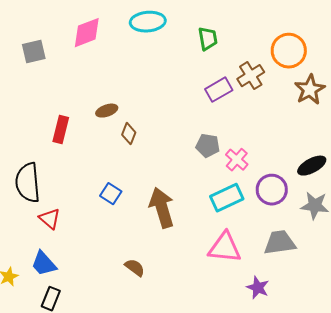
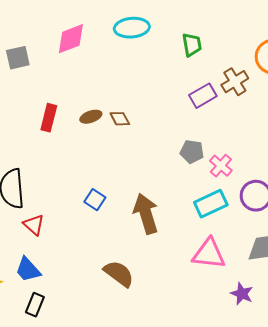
red rectangle: (61, 130) -> (49, 118), moved
brown diamond: (129, 134) -> (120, 119), moved, turned -50
brown semicircle: (135, 268) -> (119, 274), size x1.5

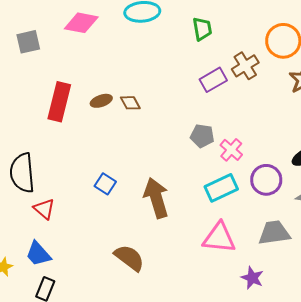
pink diamond: (71, 39) -> (81, 23), turned 32
red rectangle: (49, 118) -> (59, 102), size x1.4

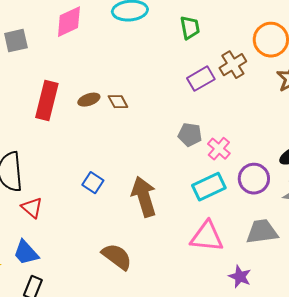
pink diamond: (81, 23) -> (69, 22), turned -36

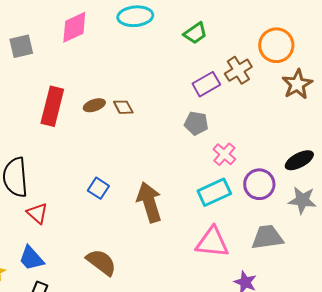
green trapezoid: (190, 28) -> (195, 33), turned 65
gray pentagon: (190, 135) -> (196, 123), moved
brown semicircle: (117, 257) -> (101, 262), moved

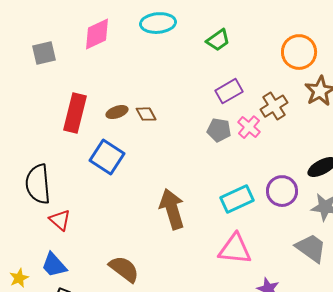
brown cross: (238, 70) -> (274, 106), moved
pink cross: (224, 154) -> (249, 127), moved
blue square: (98, 188) -> (107, 157), moved, size x1.6
gray trapezoid: (267, 237) -> (311, 248), moved, turned 44

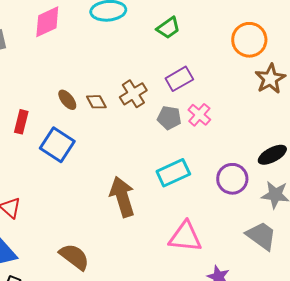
brown cross: (274, 106) -> (133, 94), moved
brown ellipse: (117, 112) -> (67, 100), turned 70
red rectangle: (75, 113) -> (21, 122), moved, size x0.6
cyan rectangle: (237, 199) -> (173, 173), moved

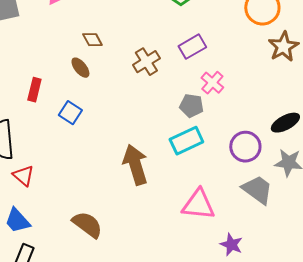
brown diamond: (96, 102) -> (92, 40), moved
gray pentagon: (169, 118) -> (191, 106), moved
blue square: (57, 145) -> (70, 113), size x0.7
gray trapezoid: (261, 236) -> (257, 190), moved

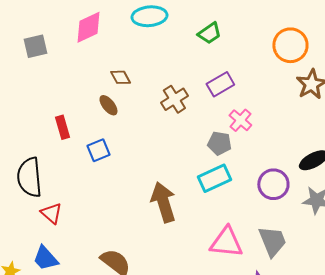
red rectangle: (34, 90) -> (62, 127), turned -30
blue square: (70, 113) -> (98, 150), turned 35
gray trapezoid: (257, 190) -> (272, 241), moved, turned 32

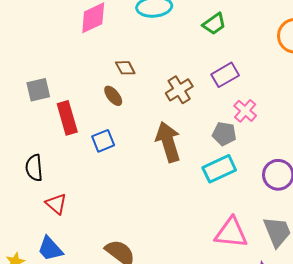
gray square: (35, 46) -> (38, 90), moved
red rectangle: (62, 127) -> (67, 118), size x1.4
black semicircle: (29, 177) -> (34, 168), size x0.7
brown arrow: (163, 202) -> (168, 142), moved

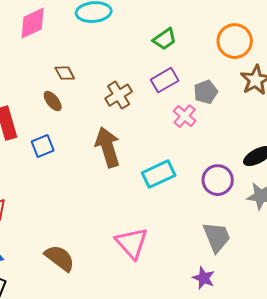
green trapezoid: (214, 24) -> (165, 39), moved
gray pentagon: (224, 134) -> (206, 92), moved, turned -30
pink triangle: (231, 233) -> (132, 243), moved, turned 42

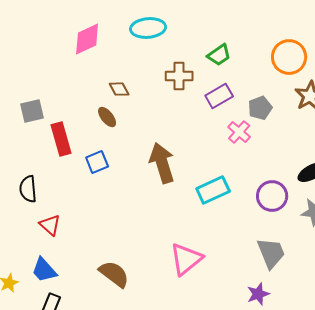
brown cross: (119, 95) -> (179, 76), moved, turned 32
pink triangle: (132, 243) -> (186, 259), turned 33
purple star: (204, 278) -> (258, 294), turned 30

